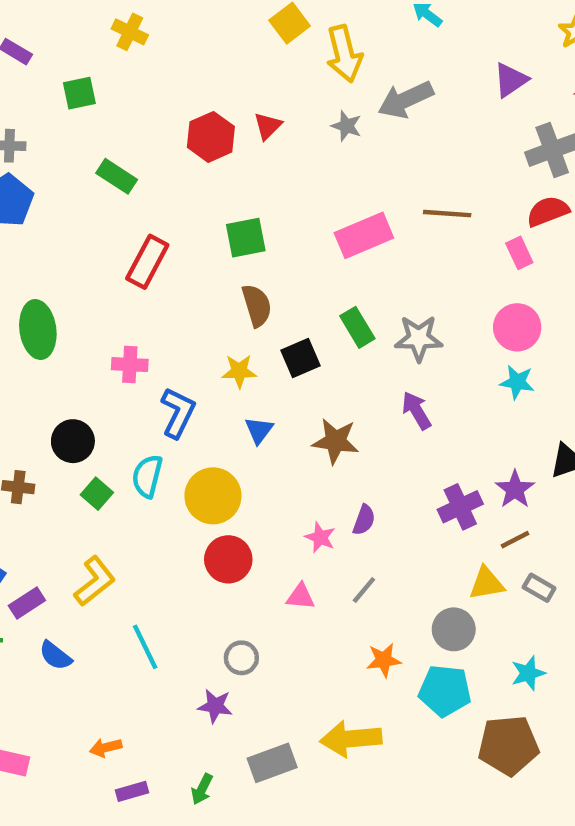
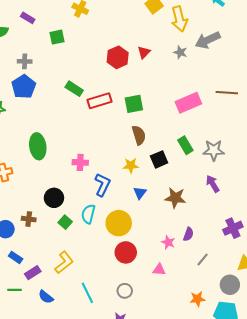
green rectangle: (117, 176) -> (74, 89), moved
red rectangle: (147, 262) -> (99, 101), moved, turned 45
gray line: (364, 590) -> (203, 259), moved
gray circle: (241, 658) -> (125, 291), moved

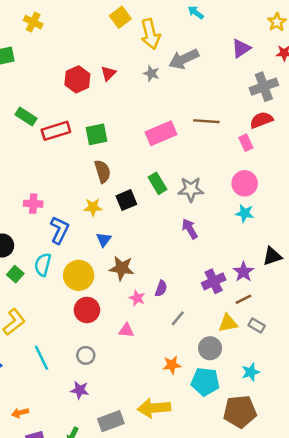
brown star: (175, 198) -> (122, 268), moved

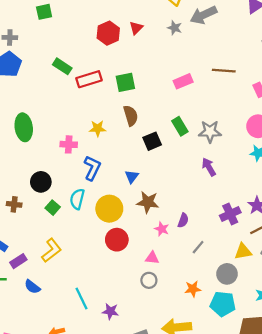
pink rectangle: (161, 133) -> (183, 81), size x0.7
yellow star: (93, 207) -> (98, 128), moved
gray circle: (86, 355) -> (149, 280), moved
cyan line: (42, 358) -> (81, 299), moved

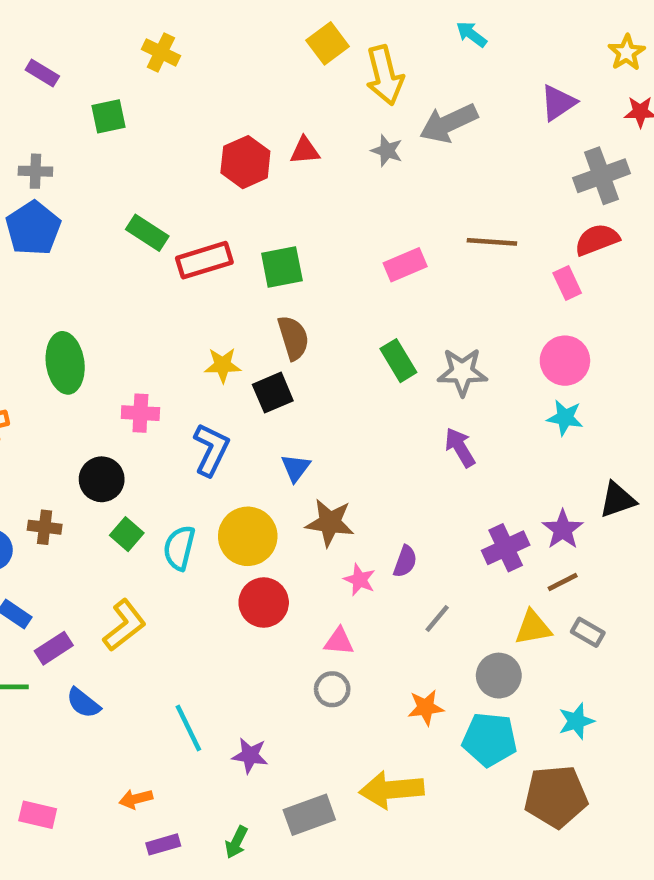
red triangle: (136, 28) -> (305, 151), turned 40
black square: (152, 141) -> (273, 393), moved
pink cross: (69, 144) -> (140, 413), moved
cyan semicircle: (77, 199) -> (179, 548), moved

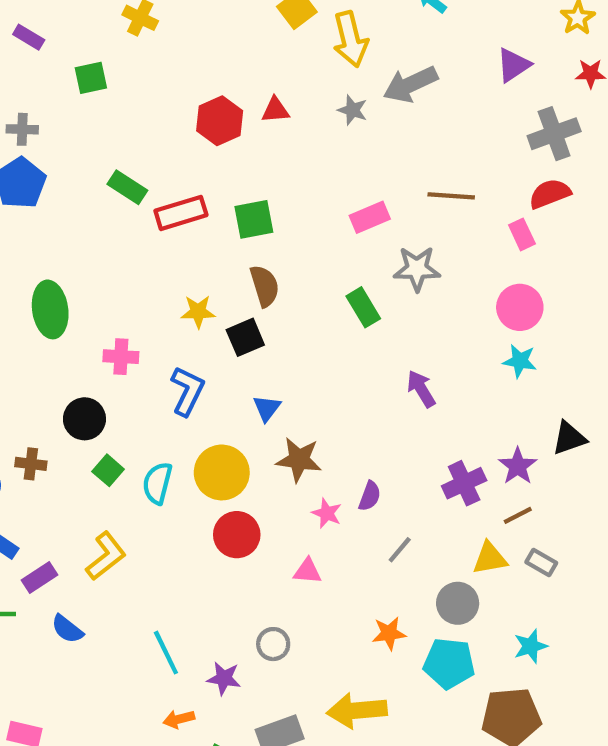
gray star: (462, 372) -> (417, 269), moved
gray circle: (332, 689) -> (273, 644), moved
orange arrow: (136, 799) -> (179, 719), moved

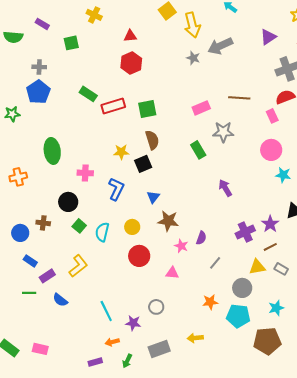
red triangle: (275, 110) -> (130, 36), moved
cyan star: (520, 361) -> (283, 175), moved
yellow circle: (222, 472) -> (132, 227), size x0.6
yellow arrow: (357, 711) -> (195, 338), size x0.6

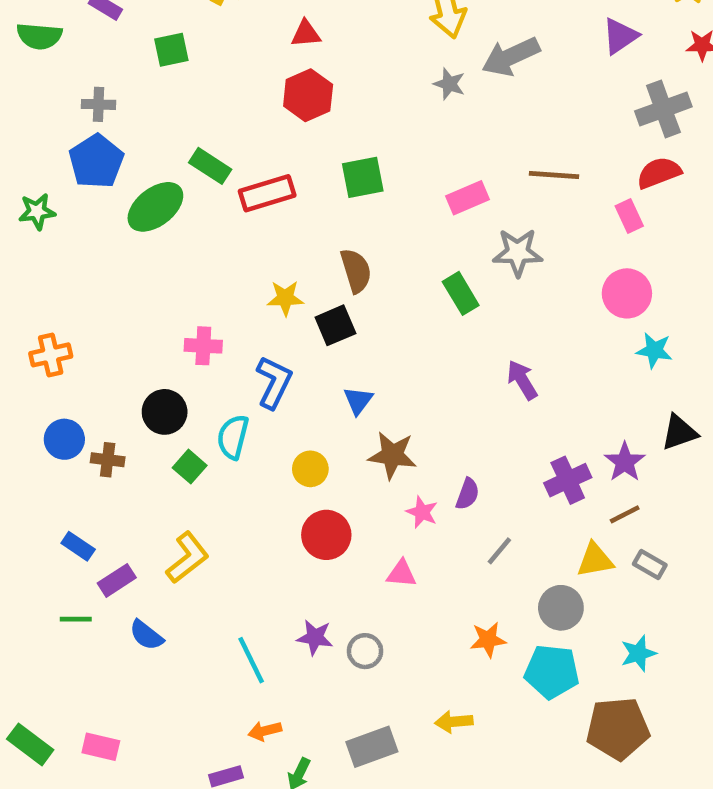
green square: (147, 109) -> (363, 177), moved
green ellipse: (52, 151) -> (155, 207), moved, turned 60
cyan semicircle: (102, 232) -> (233, 437), moved
blue circle: (20, 233) -> (64, 439), moved
purple star: (133, 323) -> (315, 637), moved

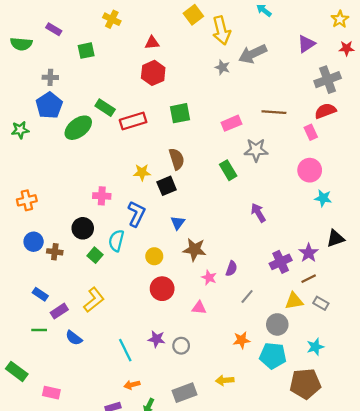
green rectangle: (30, 744) -> (17, 371), moved

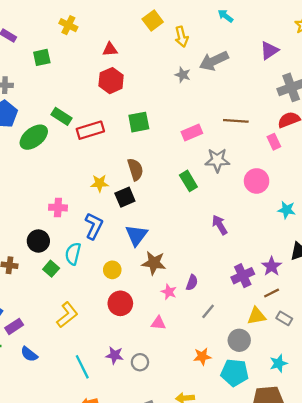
yellow arrow: (221, 30) -> (182, 37), size x0.7
pink circle: (310, 170) -> (257, 181), moved
blue triangle: (178, 223) -> (136, 235), size x1.5
yellow L-shape: (94, 300) -> (67, 315), moved

